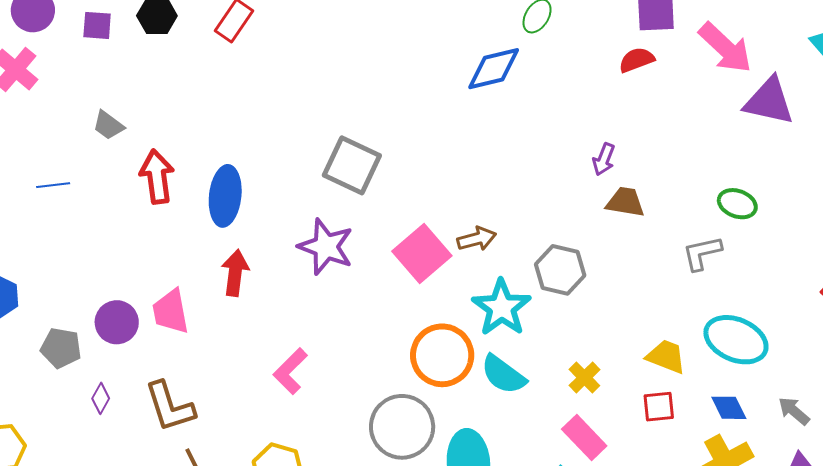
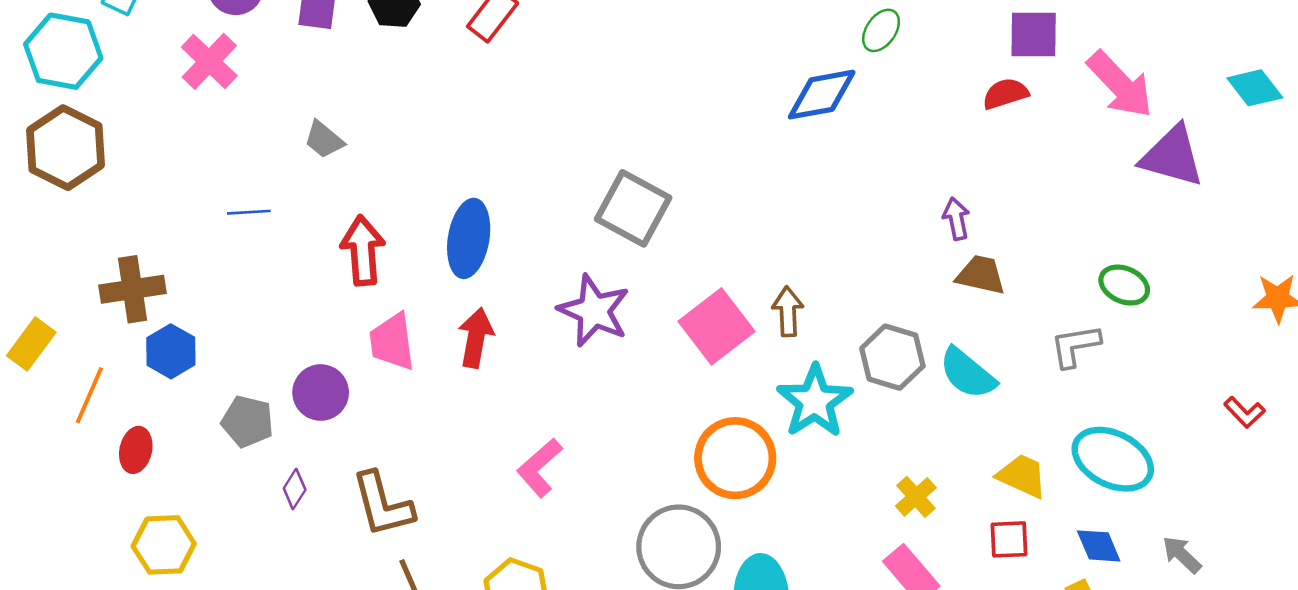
purple arrow: (604, 159) -> (956, 219), turned 144
red arrow: (157, 177) -> (363, 251), moved
brown arrow: (477, 239) -> (788, 311), turned -81
pink trapezoid: (171, 312) -> (392, 342), moved
cyan semicircle: (503, 375) -> (967, 373), moved

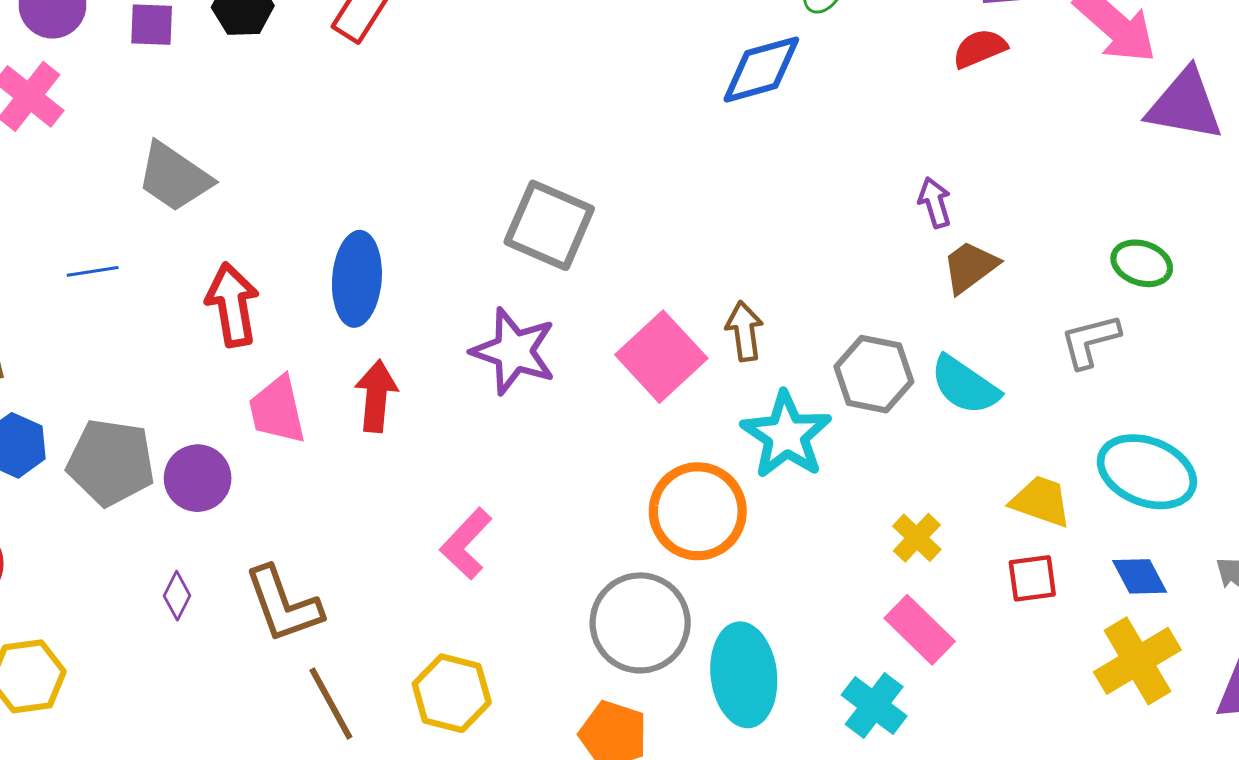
gray trapezoid: (324, 140) -> (174, 177), size x1.6
brown trapezoid: (981, 275) -> (970, 267), turned -44
gray pentagon: (247, 421) -> (111, 462), moved, size x1.4

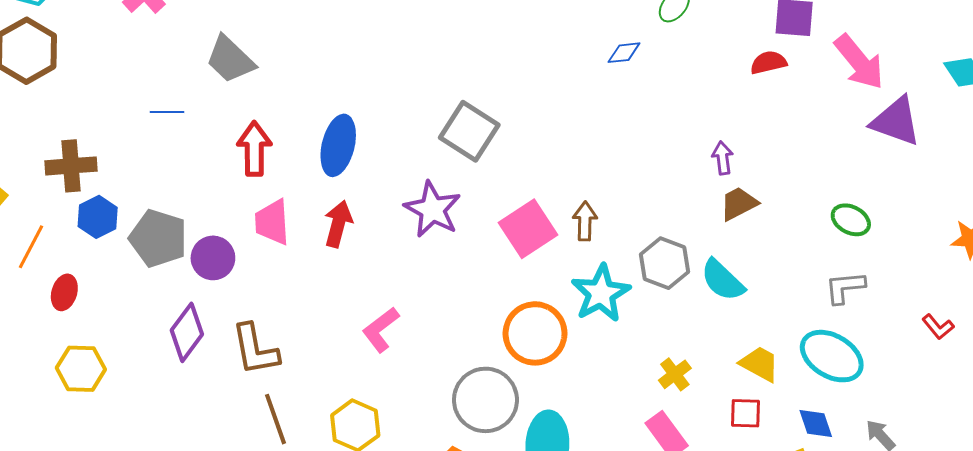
blue diamond: (761, 70) -> (624, 53), size x0.6
gray L-shape: (1090, 341) -> (845, 287), moved
purple diamond: (177, 596) -> (187, 332), size x1.8

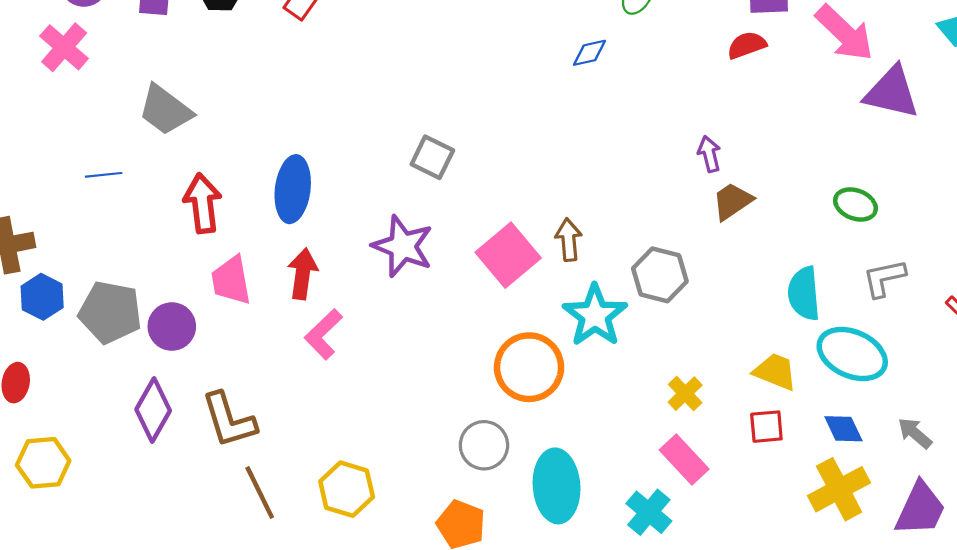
gray square: (469, 131) -> (432, 157), size x0.7
cyan semicircle: (723, 280) -> (804, 294), moved, turned 48
gray L-shape: (845, 287) -> (884, 278), moved
pink L-shape: (381, 330) -> (323, 334), moved
gray circle: (485, 400) -> (484, 445), size x0.7

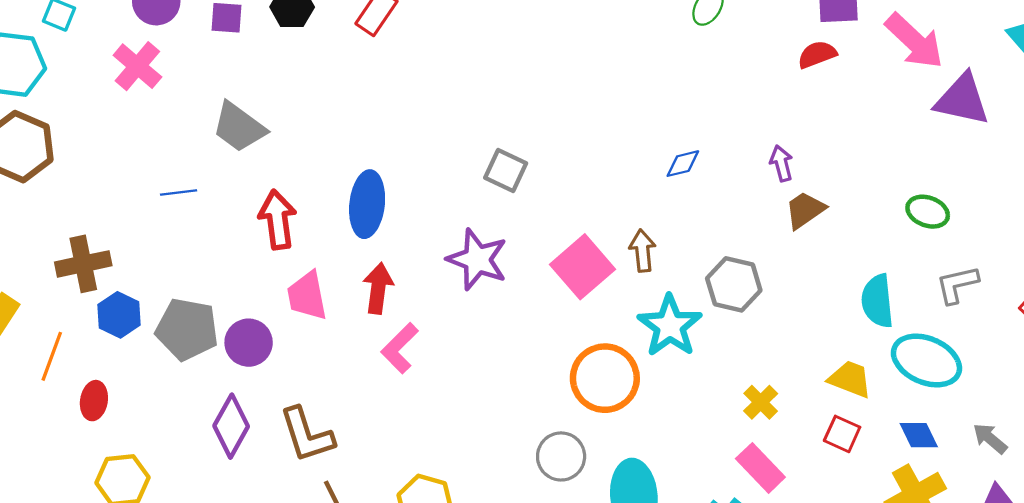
blue diamond: (589, 53) -> (683, 164), moved
red square: (766, 427) -> (842, 434), turned 30

